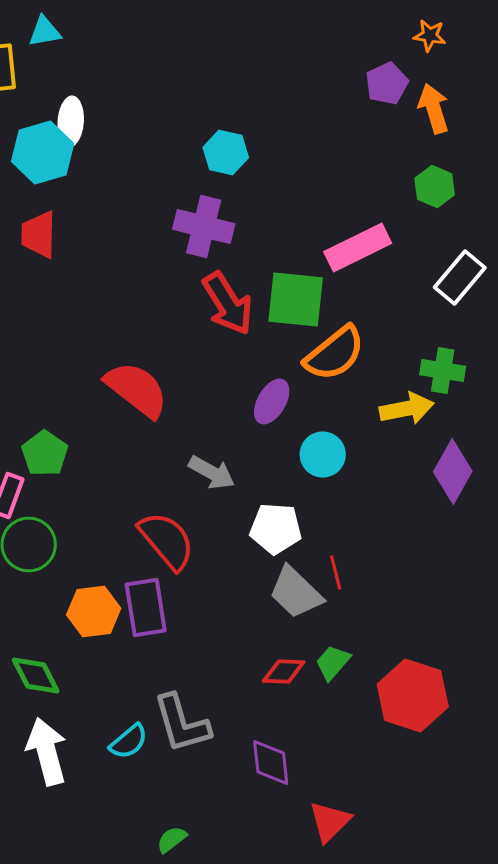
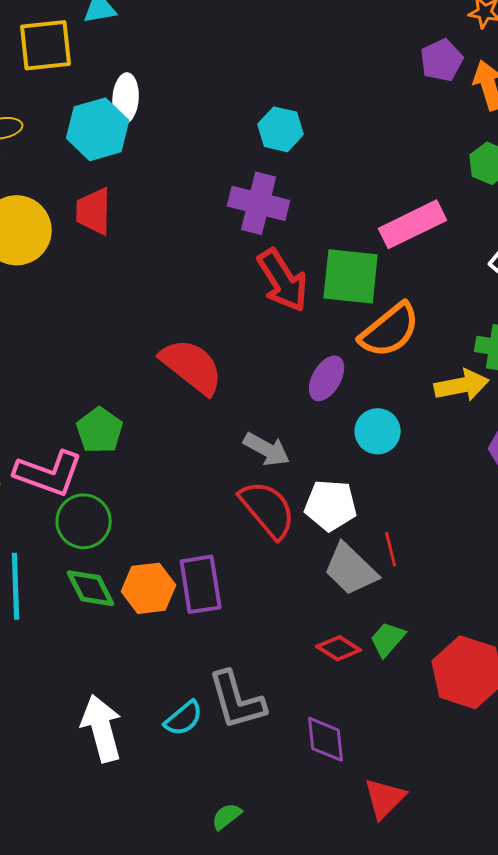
red semicircle: (167, 540) -> (268, 509), moved
red diamond: (284, 672) -> (339, 648), turned 30
green diamond: (36, 676) -> (91, 588), moved

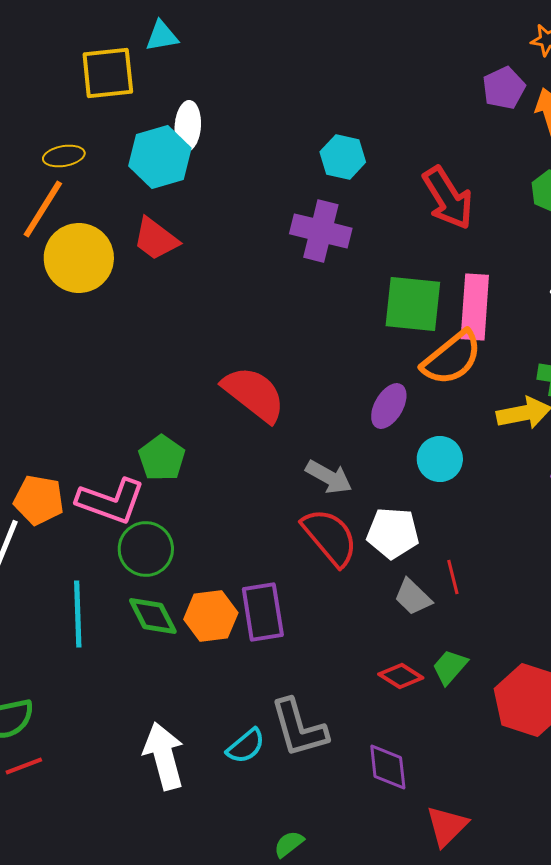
red trapezoid: (94, 211) -> (156, 239), turned -54
pink rectangle: (413, 224) -> (475, 307), moved, turned -60
red arrow: (283, 280) -> (448, 198), moved
gray trapezoid: (351, 569) -> (413, 597), size x0.7

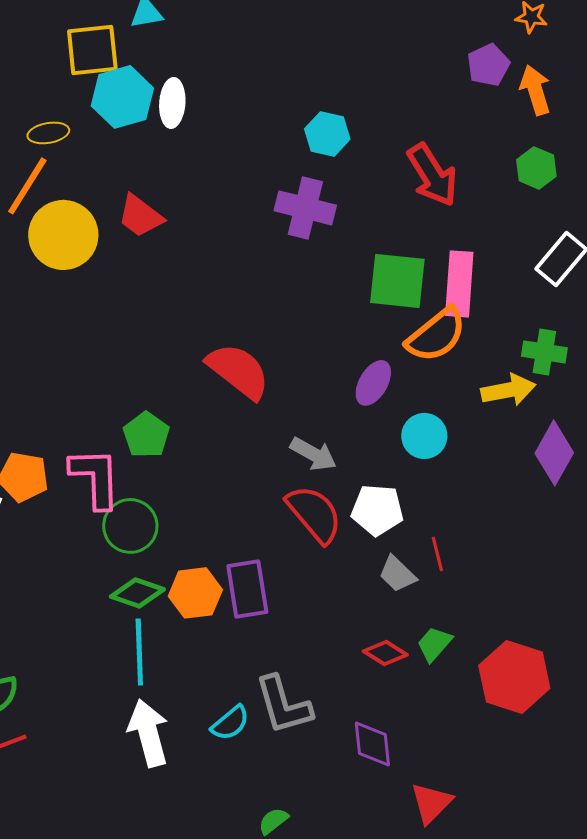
cyan hexagon: (160, 157) -> (122, 97), moved
pink L-shape: (111, 501) -> (95, 478), turned -112
cyan line: (78, 614) -> (139, 652), moved
green diamond: (153, 616) -> (137, 593), turned -44

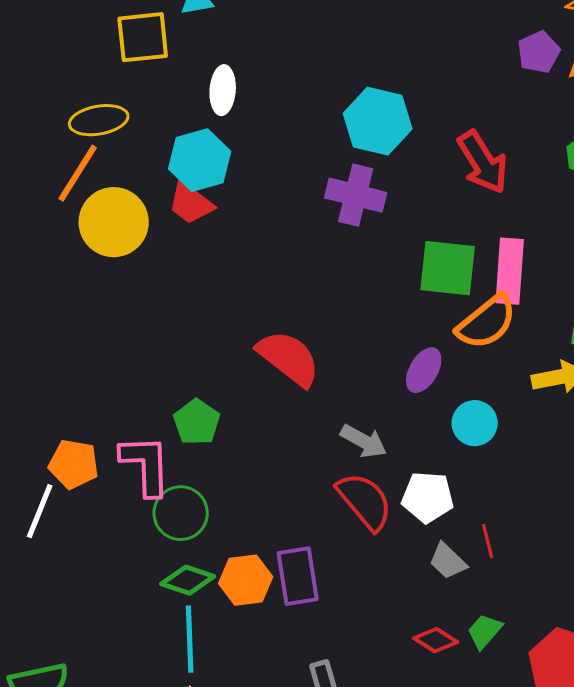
cyan hexagon: (122, 97) -> (200, 160), moved
yellow ellipse: (48, 133) -> (99, 120), size x1.4
cyan hexagon: (327, 134) -> (378, 121), size x1.5

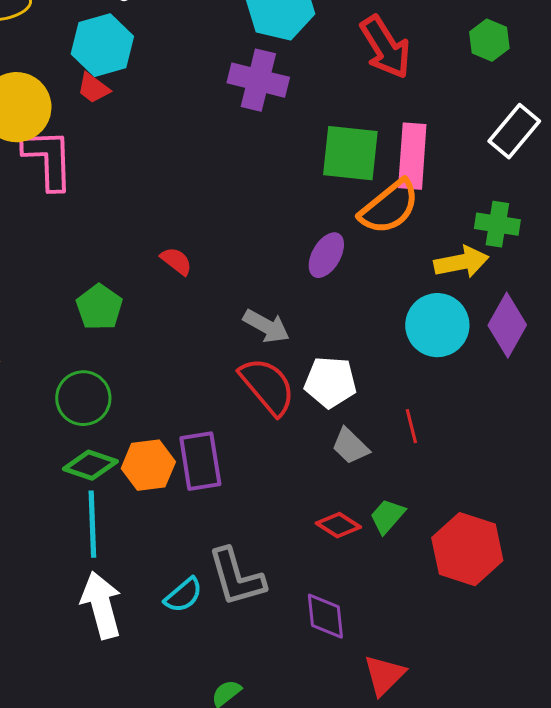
red trapezoid: (191, 203) -> (93, 88), size x0.7
red semicircle: (289, 358) -> (176, 261), moved, size x0.5
cyan circle: (475, 423) -> (437, 325), moved, size x1.4
pink L-shape: (146, 465) -> (48, 159), moved
red line: (488, 541) -> (411, 426), moved

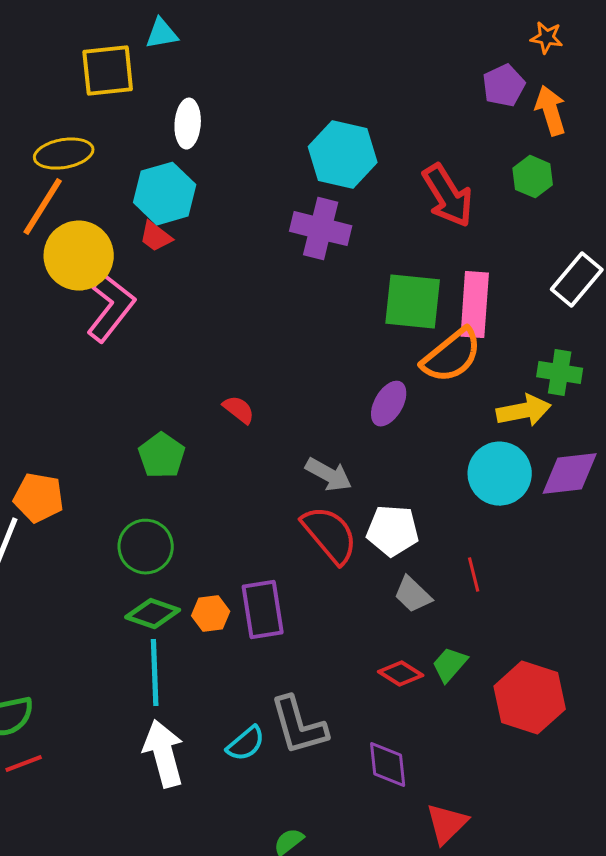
green hexagon: (489, 40) -> (533, 177), moved
pink L-shape: (48, 159) -> (111, 308), turned 40
purple diamond: (507, 325) -> (570, 474), turned 54
orange hexagon: (148, 465) -> (211, 614), size x0.7

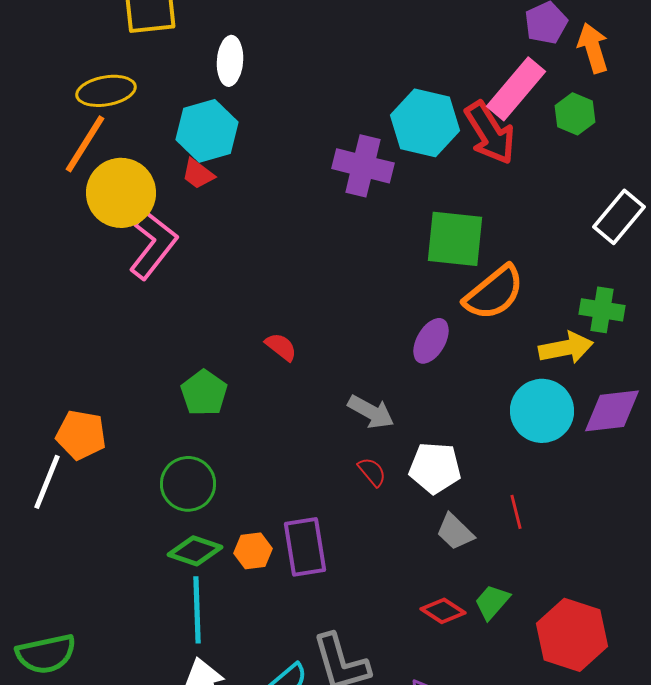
cyan hexagon: (343, 155) -> (425, 123), moved
pink rectangle: (475, 305) -> (516, 89), moved, turned 36
red semicircle: (330, 535) -> (372, 472), size x0.5

